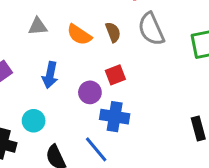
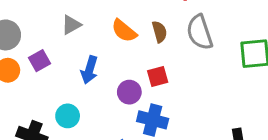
gray triangle: (38, 26) -> (71, 25), moved, turned -30

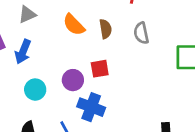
gray semicircle: (200, 32) -> (141, 33), size x0.7
blue arrow: (89, 70) -> (23, 52), moved
cyan circle: (68, 116) -> (35, 90), moved

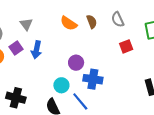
gray triangle: (27, 15) -> (26, 24), moved, turned -32
red square: (100, 69) -> (126, 46), moved
cyan circle: (35, 90) -> (61, 85), moved

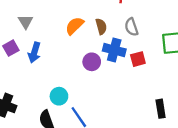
orange semicircle: (69, 23) -> (74, 26), turned 96
purple circle: (76, 63) -> (92, 62), moved
blue cross: (93, 79) -> (114, 50), moved

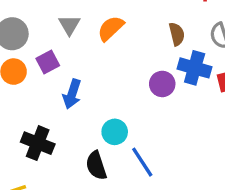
orange semicircle: (74, 26) -> (111, 28), moved
blue arrow: (34, 52) -> (72, 94), moved

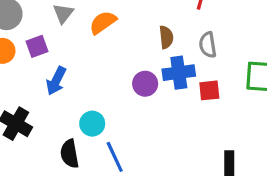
blue cross: (195, 68) -> (179, 73), turned -32

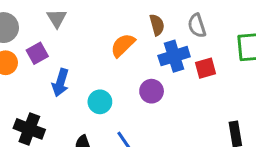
orange semicircle: (103, 22) -> (123, 45), moved
purple circle: (145, 84) -> (152, 91), moved
cyan circle: (92, 124) -> (100, 102), moved

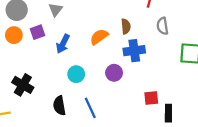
gray semicircle: (197, 26) -> (162, 26), moved
red square: (205, 68) -> (151, 98), moved
blue arrow: (60, 83) -> (63, 44), moved

